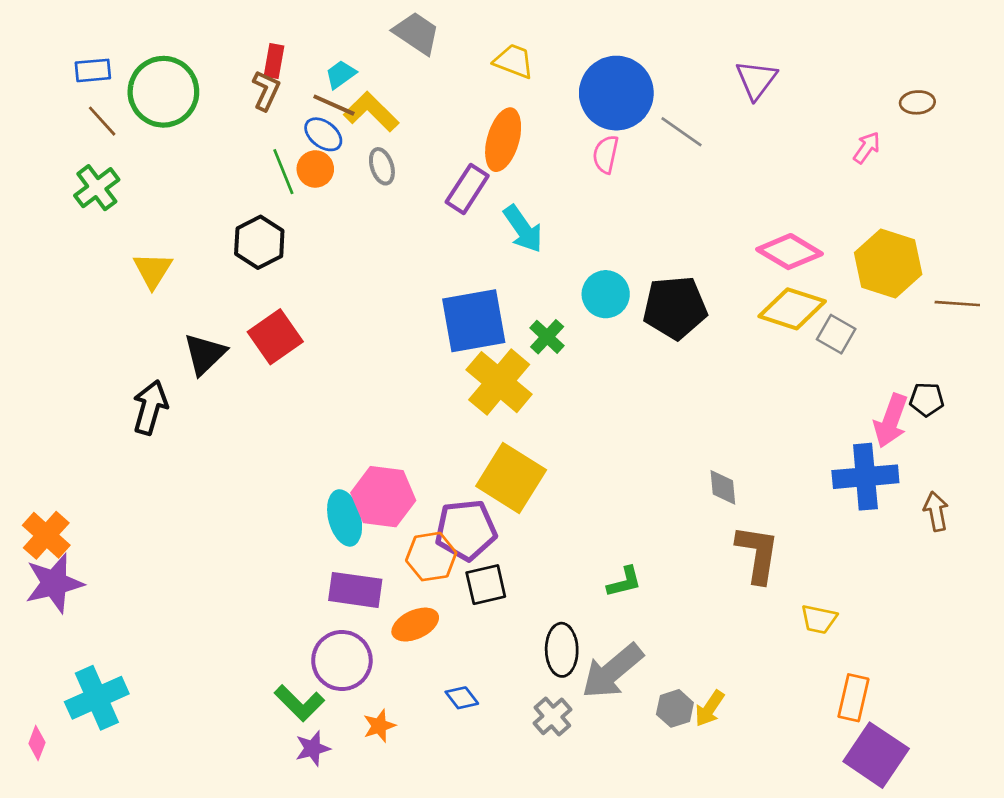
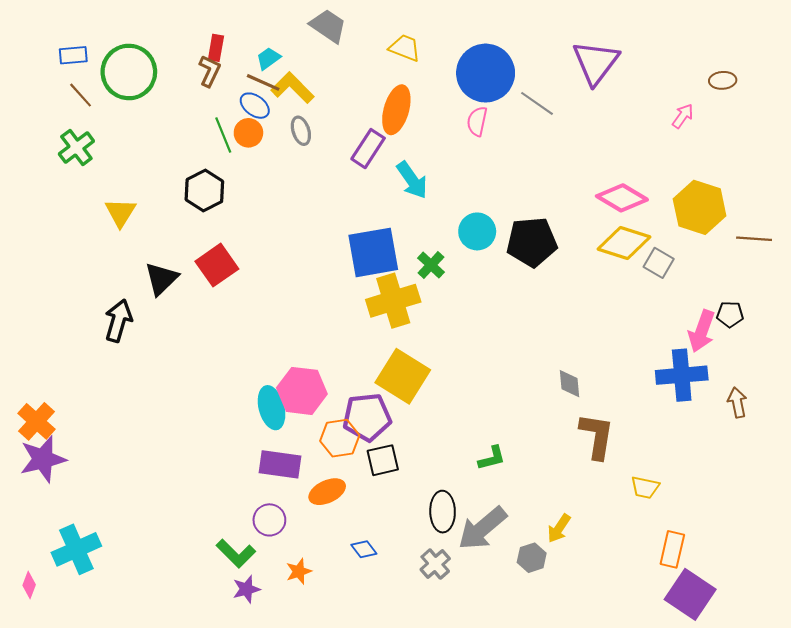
purple triangle: (756, 80) -> (596, 63), size x1.4
yellow cross: (499, 382) -> (393, 301), turned 33
purple circle: (342, 660) -> (269, 520), size x0.7
yellow arrow: (710, 708) -> (559, 528), moved

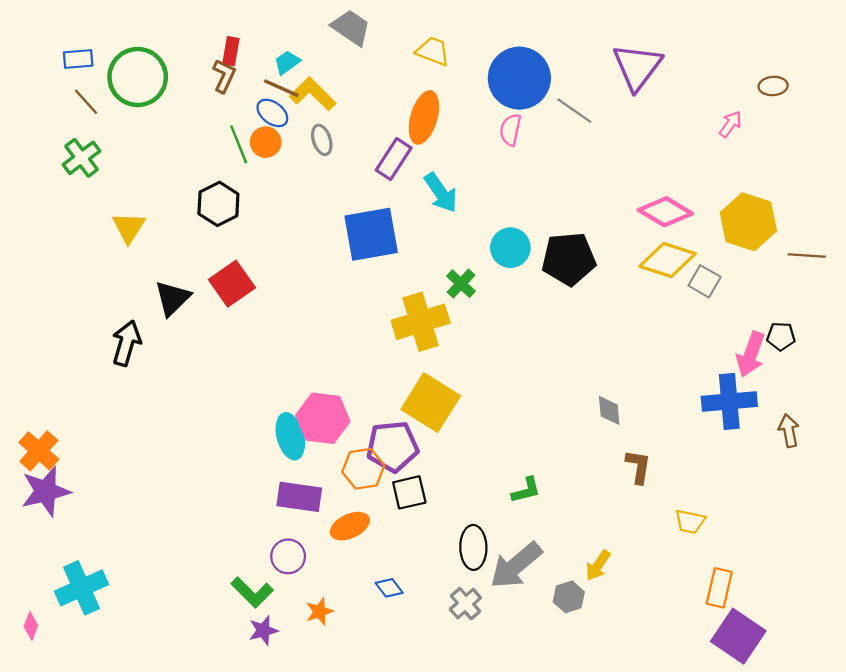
blue square: (373, 252) -> (371, 234), moved
brown L-shape: (597, 436) -> (638, 467), size x0.7

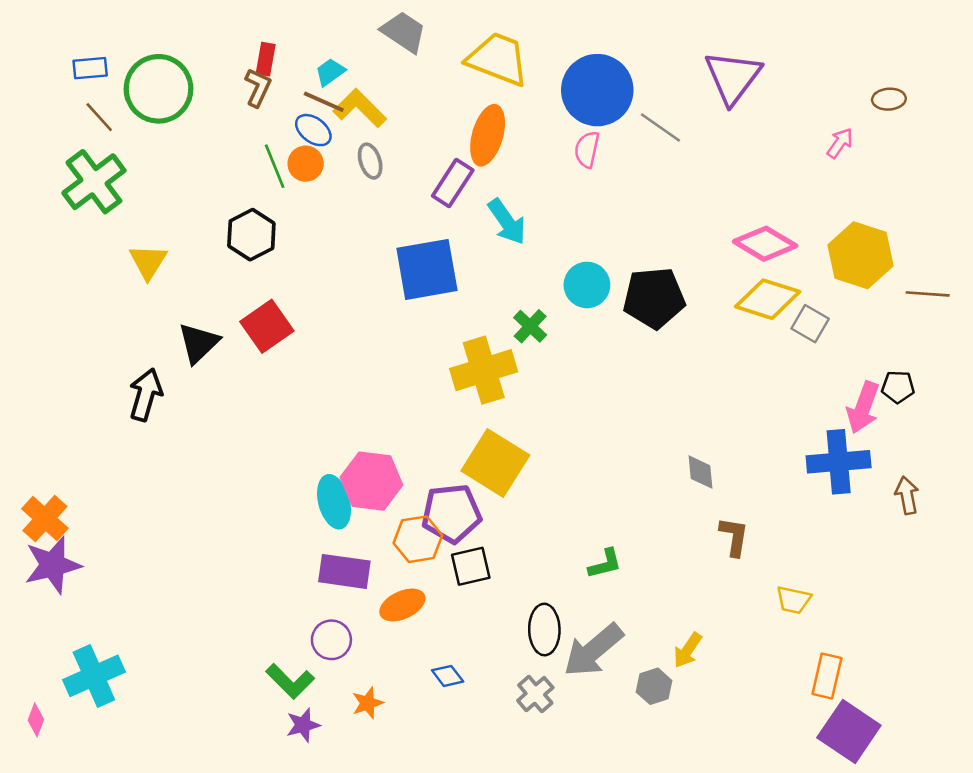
yellow trapezoid: (433, 51) -> (498, 59), size x1.6
green cross: (82, 158) -> (94, 182), size x1.4

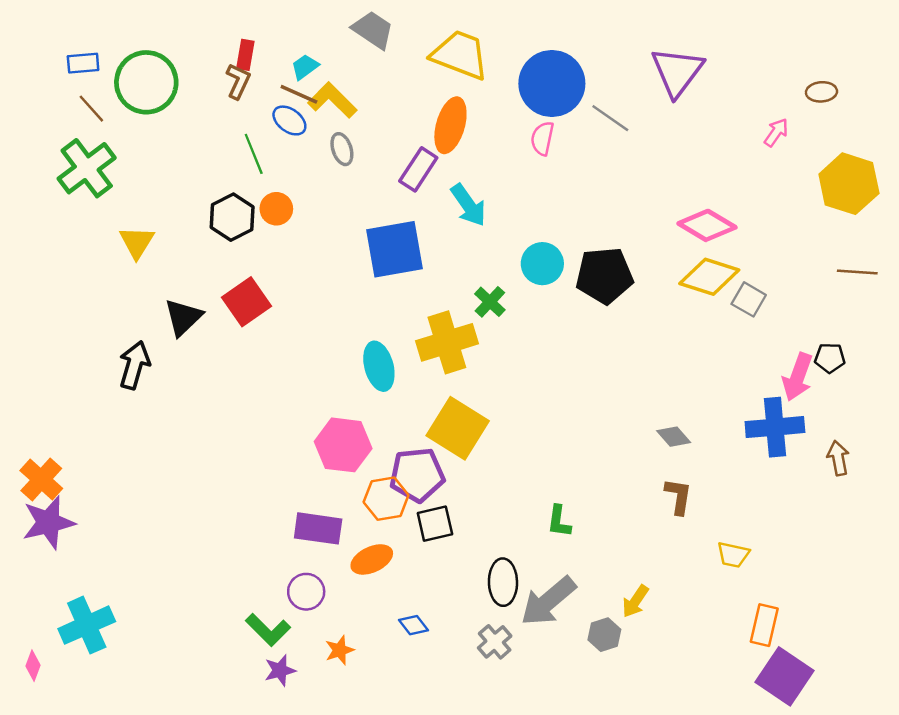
orange circle: (306, 164) -> (276, 209), moved
yellow hexagon: (861, 255) -> (849, 184), moved
gray diamond: (701, 472) -> (674, 437), moved, turned -36
cyan ellipse: (334, 502) -> (379, 366), moved
green L-shape: (605, 564) -> (559, 521), turned 112

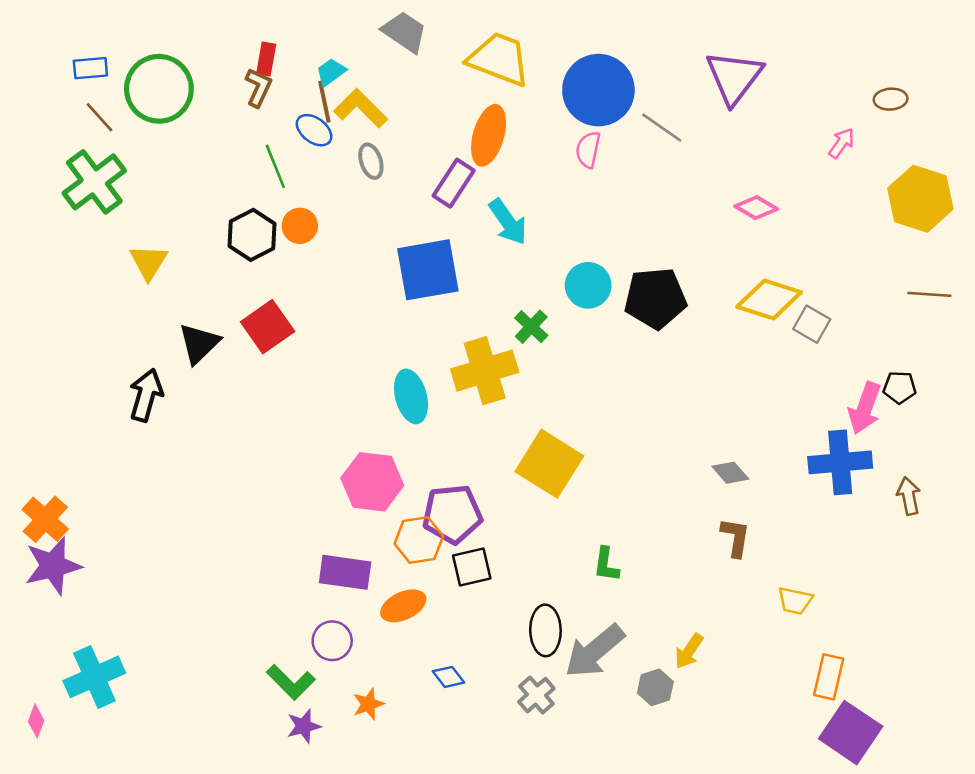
brown line: (299, 94) -> (324, 102), turned 54
pink diamond: (707, 225) -> (756, 208), moved, size x0.7
yellow square: (458, 428) -> (549, 464), moved

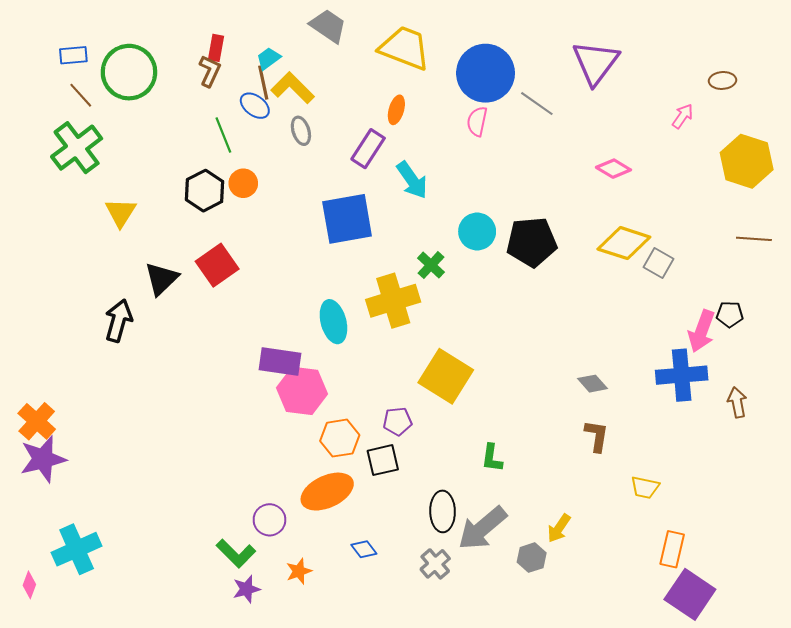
orange ellipse: (489, 135) -> (396, 110), size x0.6
purple pentagon: (452, 514) -> (397, 421), moved, size x0.6
purple rectangle: (345, 572) -> (280, 362), moved
orange ellipse: (403, 606) -> (327, 492), size x1.4

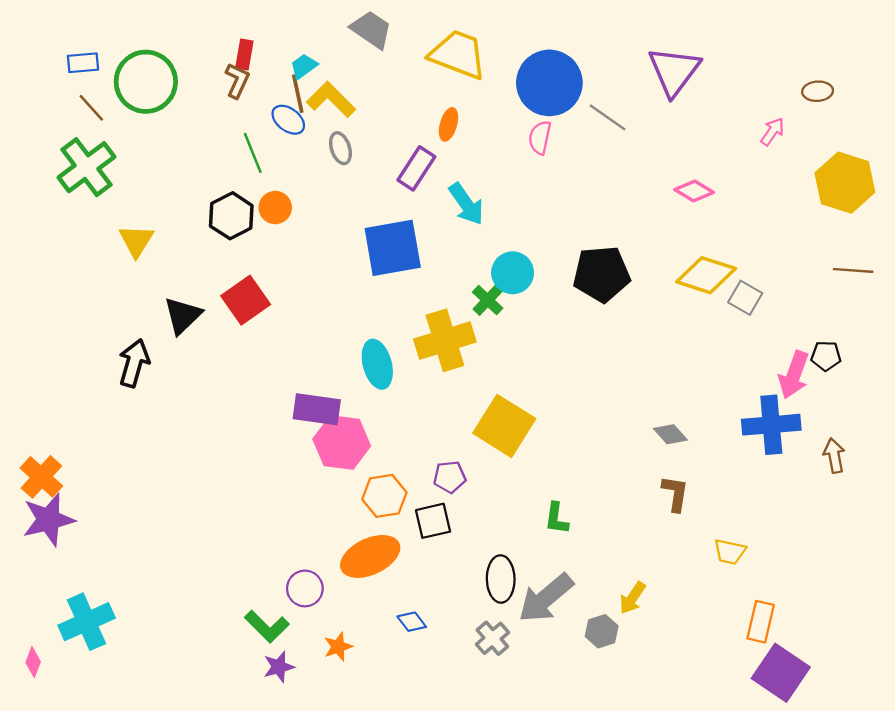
cyan circle: (477, 231) -> (513, 273), moved

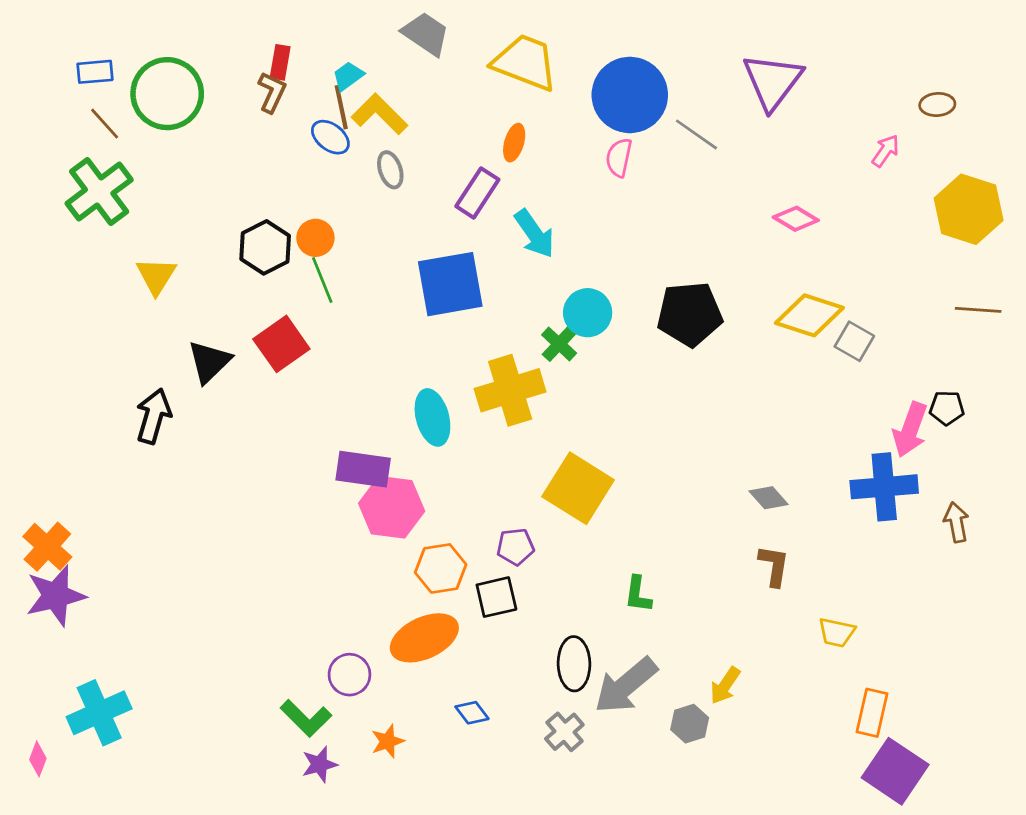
green line: (253, 153) -> (322, 280), moved

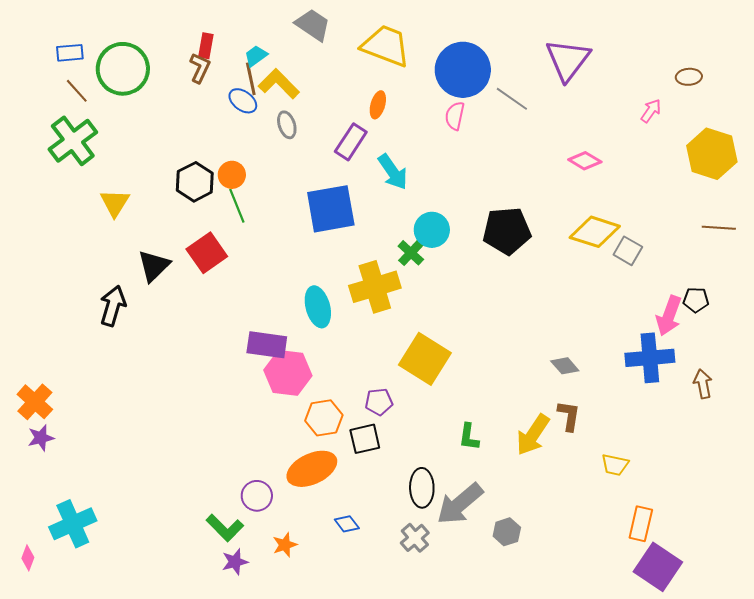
purple star: (56, 596) -> (41, 438), size x0.6
yellow arrow: (725, 686) -> (533, 435), moved, size x1.5

